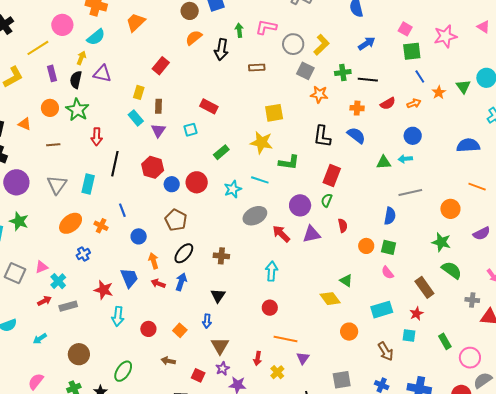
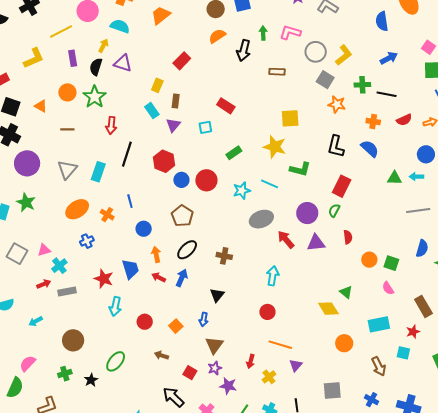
cyan semicircle: (96, 37) -> (120, 26), turned -126
blue semicircle: (390, 216) -> (422, 248), moved

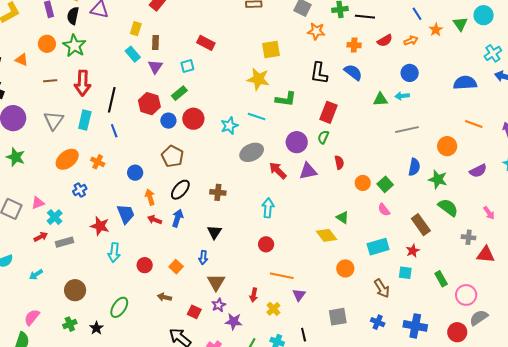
red arrow: (111, 125) -> (83, 83), moved, size x1.4
green rectangle: (234, 153) -> (179, 93), moved
blue line: (130, 201) -> (114, 131), moved
green square: (391, 263) -> (385, 184), turned 35

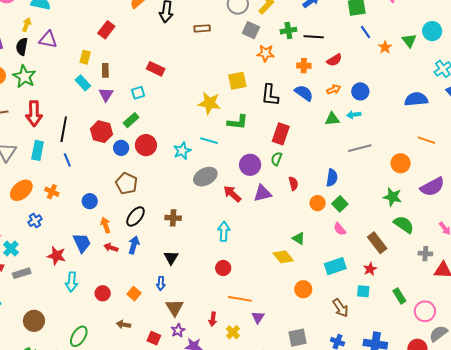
orange arrow: (411, 41) -> (334, 89), moved
yellow square: (271, 49) -> (237, 81), moved
blue semicircle: (414, 167) -> (332, 178), moved
purple semicircle: (478, 171) -> (432, 187), size x1.4

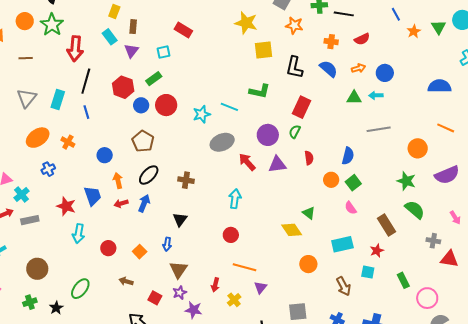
yellow star: (209, 103) -> (246, 23), moved
red arrow: (34, 114) -> (75, 49), moved
red arrow: (111, 248) -> (121, 203), turned -40

